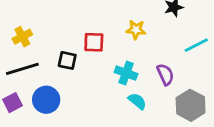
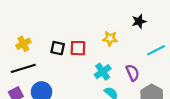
black square: (67, 60) -> (58, 48), moved
cyan cross: (126, 73) -> (103, 72), turned 35

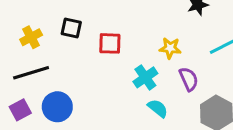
yellow star: (110, 38) -> (170, 48), moved
black square: (58, 48) -> (71, 28), moved

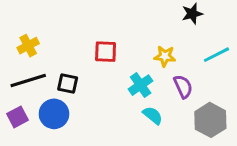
black square: (71, 28) -> (68, 84), moved

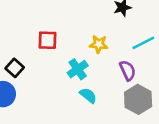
black square: (68, 84) -> (15, 68), turned 30
purple semicircle: (183, 87) -> (128, 70), moved

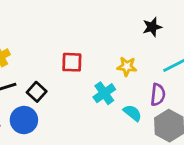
purple semicircle: (128, 70) -> (158, 95), turned 30
cyan semicircle: (88, 95) -> (132, 113), moved

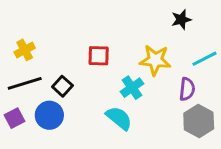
yellow star: (127, 66) -> (155, 60), size x1.5
cyan semicircle: (132, 113) -> (119, 118), moved, size x1.4

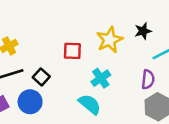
black star: (181, 20) -> (143, 31), moved
yellow star: (155, 60) -> (109, 40), moved, turned -30

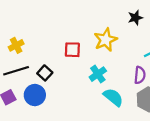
black star: (143, 31) -> (135, 18), moved
cyan semicircle: (90, 104) -> (113, 97), moved

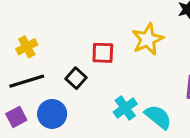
black square: (45, 73) -> (76, 78), moved
cyan cross: (98, 74) -> (125, 108), moved

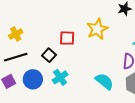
cyan cross: (125, 108) -> (60, 77), moved

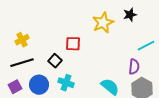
yellow star: (97, 29) -> (103, 23), moved
cyan cross: (60, 77) -> (66, 83), turned -35

